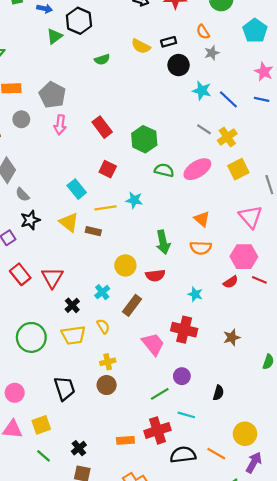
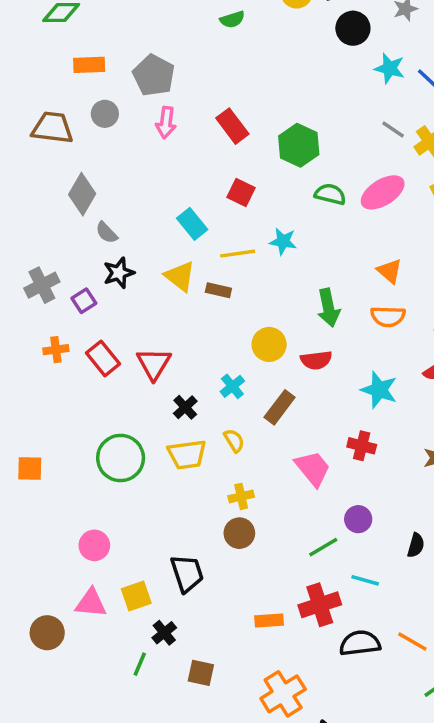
cyan star: (195, 294) -> (379, 390), size x1.5
red cross: (184, 330) -> (362, 446), size x0.7
black trapezoid: (65, 388) -> (187, 573), moved
black cross: (79, 448) -> (164, 633), moved
green line: (43, 456) -> (140, 664), moved, turned 72

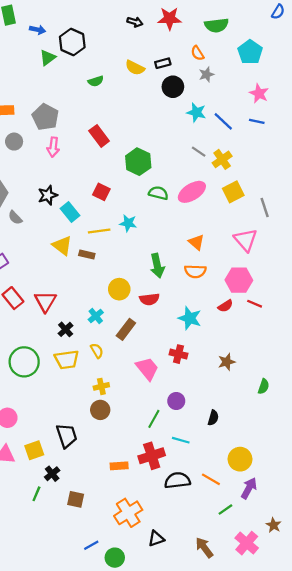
red rectangle: (232, 126) -> (99, 136), moved
black star: (119, 273) -> (48, 195), moved
green line: (323, 547) -> (154, 419), turned -30

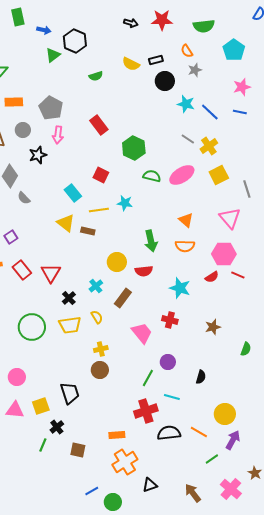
pink star: (259, 93) -> (242, 87), turned 30
black star: (48, 195) -> (38, 155), moved
orange rectangle: (119, 466) -> (117, 435), moved

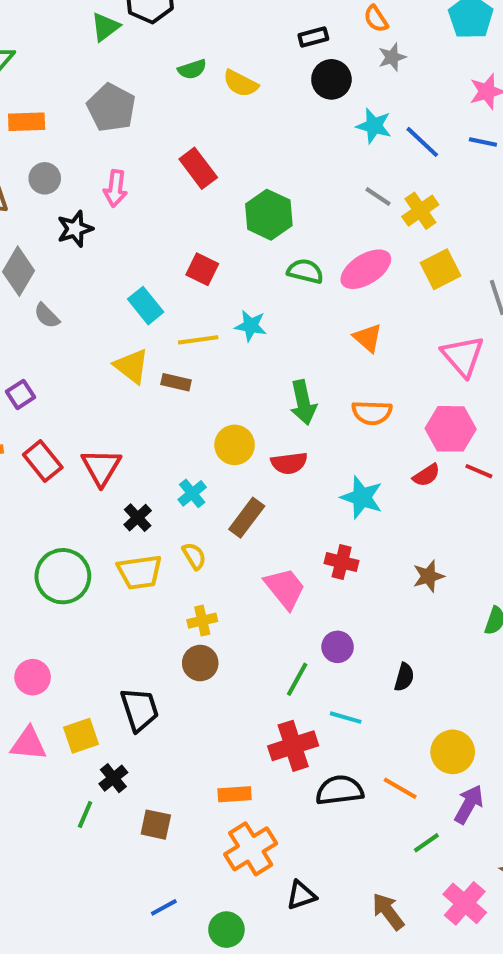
yellow semicircle: (131, 64) -> (241, 83), moved
gray pentagon: (51, 108) -> (111, 108), moved
orange triangle: (186, 220) -> (368, 338), moved
blue line: (92, 491) -> (164, 907), moved

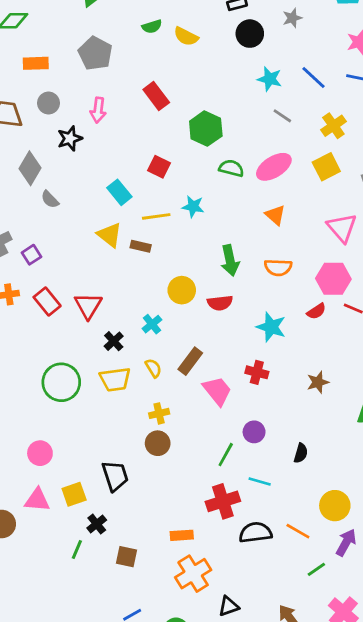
cyan star: (374, 126) -> (270, 79), moved
yellow cross: (420, 211) -> (333, 126), moved
brown rectangle: (247, 518) -> (190, 361), moved

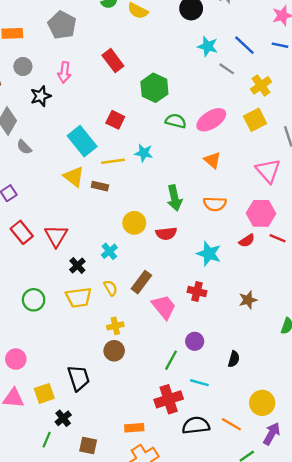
gray line: (282, 116) -> (227, 69), moved
cyan rectangle: (119, 192) -> (82, 141), size x1.4
green circle: (61, 382) -> (34, 300), size x0.7

